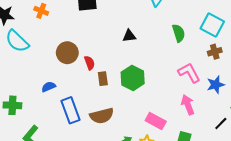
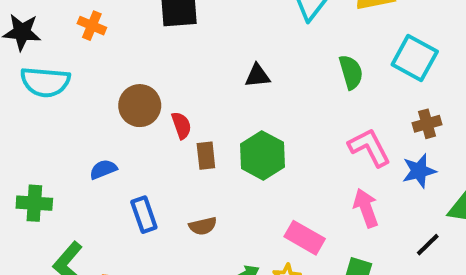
cyan semicircle: (17, 41) -> (45, 82), turned -40
brown cross: (215, 52) -> (427, 124), moved
blue rectangle: (70, 110) -> (144, 215), size x0.7
brown semicircle: (102, 116) -> (203, 226), size x0.6

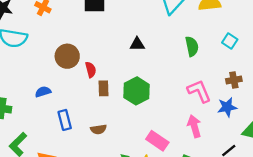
cyan square: (415, 58) -> (230, 41), size x0.6

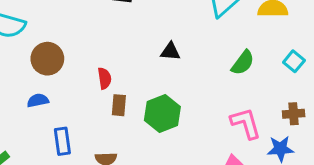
green semicircle: (192, 46) -> (243, 63), turned 42
brown circle: (67, 56) -> (47, 59), moved

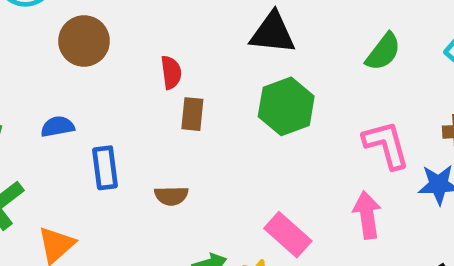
black triangle: (170, 51) -> (273, 33), size x1.5
blue semicircle: (38, 100) -> (58, 127), moved
green hexagon: (162, 114) -> (286, 106), moved

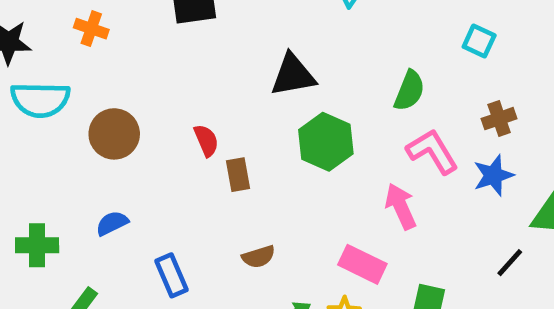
green semicircle: (383, 52) -> (409, 91), moved
blue rectangle: (105, 168) -> (171, 275), moved
brown semicircle: (171, 196) -> (259, 257), moved
pink arrow: (367, 215) -> (401, 206), moved

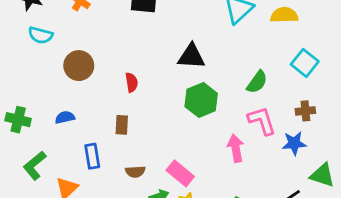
cyan square: (479, 41) -> (305, 63), size x1.4
cyan semicircle: (40, 100) -> (40, 35), size x0.7
brown rectangle: (238, 175) -> (122, 125), moved
brown semicircle: (259, 257) -> (135, 172), moved
pink rectangle: (362, 264) -> (180, 173), moved

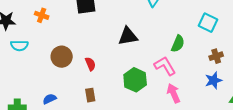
brown circle: (79, 66) -> (62, 57), moved
green hexagon: (201, 100) -> (135, 80), moved
pink L-shape: (262, 121) -> (165, 66), moved

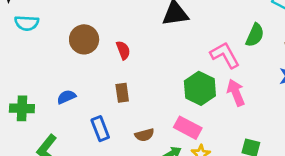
green semicircle: (178, 44) -> (255, 35), moved
green hexagon: (135, 80) -> (200, 88), moved

